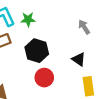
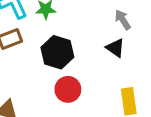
black triangle: (79, 59) -> (115, 48), moved

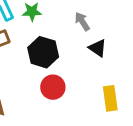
gray arrow: (123, 20) -> (82, 21), moved

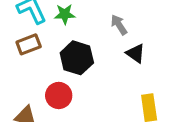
red circle: (53, 87) -> (59, 95), moved

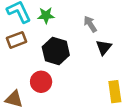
black triangle: (136, 53) -> (104, 47), turned 35

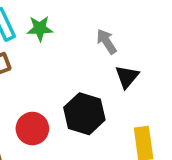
black hexagon: (56, 51) -> (84, 114), moved

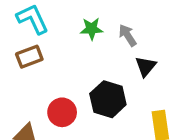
green star: (40, 28) -> (92, 29), moved

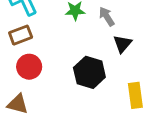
red circle: (62, 112) -> (29, 67), moved

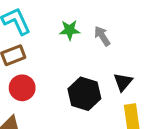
black triangle: (122, 44) -> (123, 82), moved

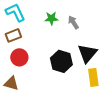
black triangle: (123, 82) -> (87, 53), size x1.5

